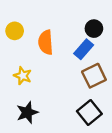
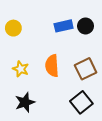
orange semicircle: (46, 42) -> (52, 66), moved
blue rectangle: (84, 49) -> (64, 26), moved, turned 36

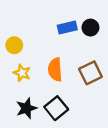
yellow circle: (13, 28) -> (14, 45), moved
black square: (81, 102) -> (56, 108), moved

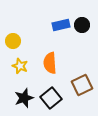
brown square: (90, 73) -> (82, 85), moved

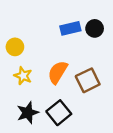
orange semicircle: (50, 63) -> (58, 72), turned 35
brown square: (82, 85) -> (88, 80), moved

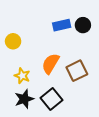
yellow star: (23, 76) -> (22, 76), moved

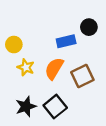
blue rectangle: (62, 25) -> (66, 41), moved
yellow star: (22, 76) -> (26, 67), moved

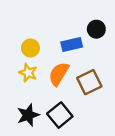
yellow circle: (14, 45) -> (30, 48), moved

